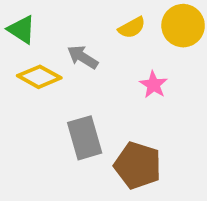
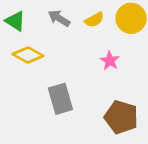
gray arrow: (83, 57) -> (59, 18), moved
brown pentagon: (138, 165) -> (121, 117), moved

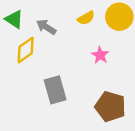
gray arrow: (59, 18) -> (46, 27), moved
yellow diamond: (28, 55) -> (26, 50), turned -64

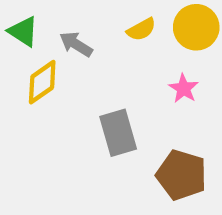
pink star: (100, 55) -> (184, 88), moved
gray rectangle: (55, 90) -> (118, 133), moved

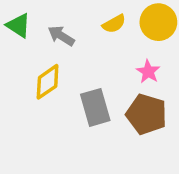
yellow diamond: (42, 82) -> (48, 82), moved
brown pentagon: (181, 175) -> (146, 114), moved

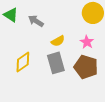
yellow semicircle: (114, 24) -> (58, 41), moved
yellow diamond: (48, 82) -> (23, 62), moved

